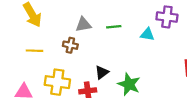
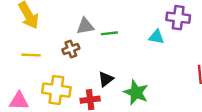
green line: (114, 27) -> (109, 33), moved
brown cross: (70, 45) -> (71, 49), turned -32

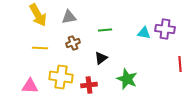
purple cross: (178, 18) -> (165, 29), moved
gray triangle: (85, 26) -> (69, 17), moved
black triangle: (106, 79) -> (101, 58), moved

